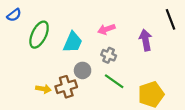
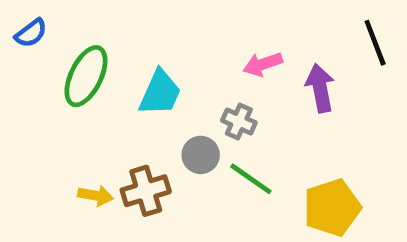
pink arrow: (106, 29) -> (263, 64), moved
gray circle: (83, 70) -> (201, 155), moved

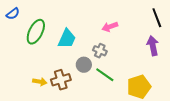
purple arrow: (320, 88) -> (153, 46), moved

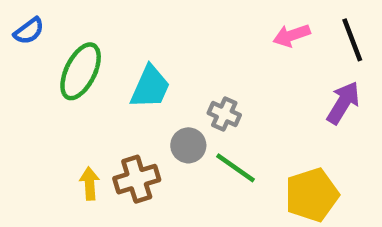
pink arrow: (110, 27) -> (292, 35), moved
purple arrow: (153, 46) -> (343, 103), turned 42
yellow arrow: (40, 82) -> (90, 184), turned -104

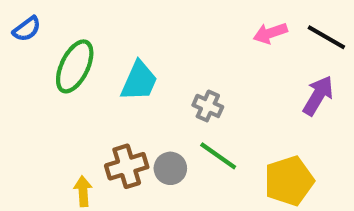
black line: (352, 40) -> (326, 37), turned -39
gray circle: (188, 145) -> (170, 168), moved
yellow arrow: (90, 184) -> (83, 191), moved

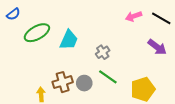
green ellipse: (75, 66) -> (37, 33), turned 35
purple arrow: (318, 96) -> (157, 47), turned 96
gray cross: (208, 106) -> (103, 52), turned 32

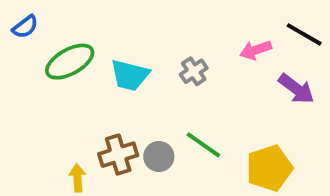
pink arrow: (134, 16) -> (256, 50), moved
cyan trapezoid: (69, 40) -> (130, 75), turned 80
gray cross: (103, 52) -> (194, 71), moved

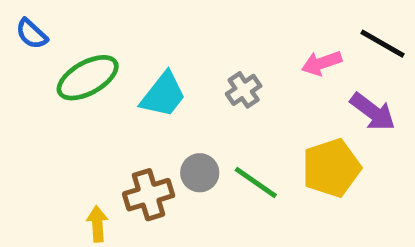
blue semicircle: (25, 27) -> (32, 34), turned 80
cyan trapezoid: (130, 75) -> (163, 95), turned -66
gray circle: (159, 157) -> (200, 173), moved
yellow pentagon: (269, 168) -> (331, 168), moved

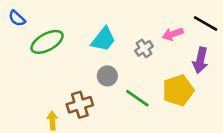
gray cross: (244, 90) -> (144, 48), moved
cyan trapezoid: (163, 95) -> (103, 39), moved
purple arrow: (373, 112) -> (200, 60), turned 65
gray circle: (200, 173) -> (107, 76), moved

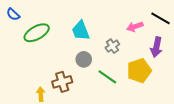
cyan trapezoid: (103, 39) -> (81, 31), turned 120
gray cross: (144, 48) -> (112, 46), moved

